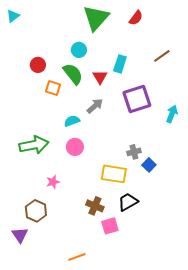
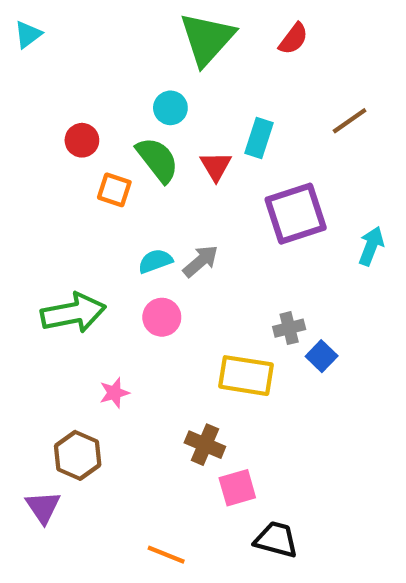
gray arrow: (95, 106) -> (201, 261), moved
black trapezoid: (128, 202) -> (276, 540), moved, turned 45
orange line: (77, 257) -> (166, 555), turned 42

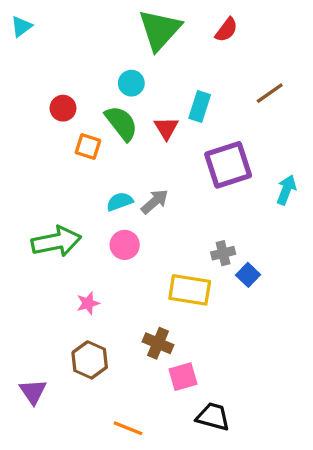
brown hexagon: (78, 455) -> (90, 360), moved

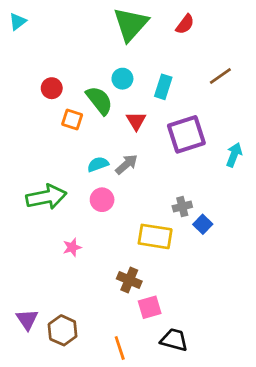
cyan circle: (131, 83) -> (122, 79), moved
red triangle: (166, 128) -> (136, 121), moved
brown hexagon: (90, 360) -> (63, 330), moved
orange line: (128, 428) -> (120, 348), moved, turned 50

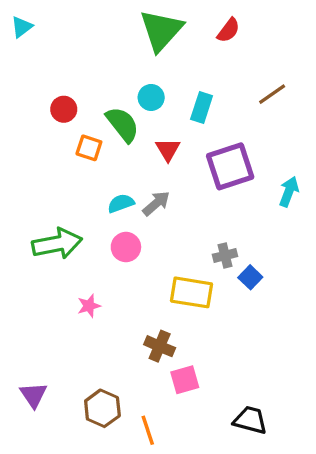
brown hexagon: (63, 330) -> (102, 408), moved
black trapezoid: (174, 340) -> (250, 420), moved

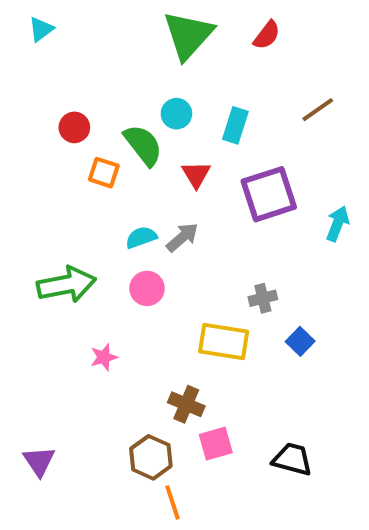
cyan triangle: (22, 27) -> (41, 29), moved
blue square: (250, 277) -> (300, 341), moved
brown hexagon: (102, 408) -> (151, 457), moved
black trapezoid: (250, 420) -> (292, 459), moved

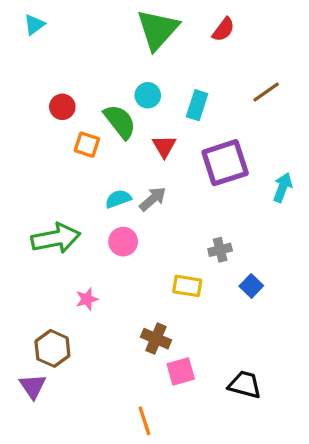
yellow rectangle: (224, 341) -> (187, 286), size x0.7
brown hexagon: (151, 457) -> (52, 348), moved

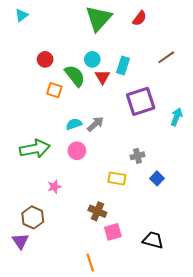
red circle: (62, 107) -> (45, 59), moved
red triangle: (164, 146) -> (103, 77), moved

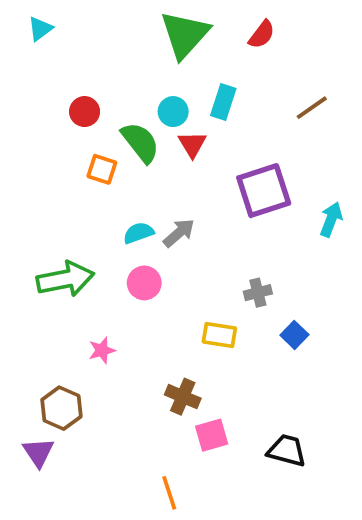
cyan rectangle: (123, 66) -> (223, 102), moved

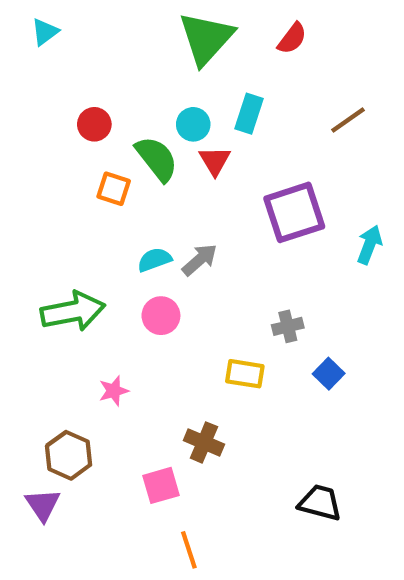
pink square: (212, 435) -> (161, 485), moved

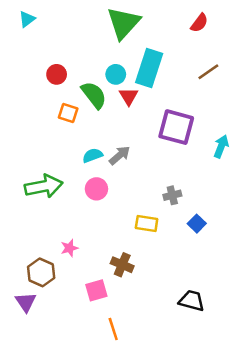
red semicircle: (292, 38) -> (199, 23), moved
cyan rectangle: (249, 114) -> (149, 68), size x1.6
purple square: (294, 212) -> (176, 127), turned 33
pink star: (114, 391) -> (69, 248), moved

